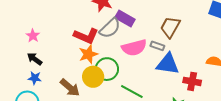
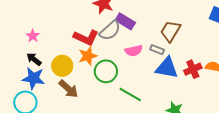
pink semicircle: (134, 48) -> (134, 51), size x0.7
yellow circle: (93, 77) -> (62, 66), moved
blue star: (35, 78) -> (33, 78), size x1.6
red cross: (192, 81) -> (193, 69), moved, turned -36

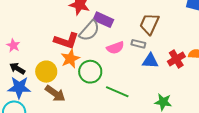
blue triangle: (167, 68) -> (150, 61), size x0.7

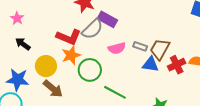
brown trapezoid: (149, 24) -> (160, 49), moved
pink star: (13, 45) -> (17, 18), moved
black arrow: (17, 68) -> (23, 44), moved

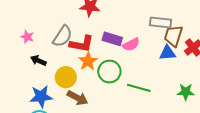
purple rectangle: (107, 19) -> (112, 39), moved
gray semicircle: (92, 29) -> (62, 36), moved
gray rectangle: (140, 46) -> (161, 23), moved, size x1.5

